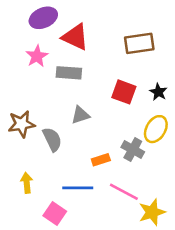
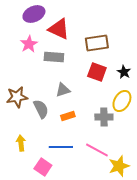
brown rectangle: (139, 43) -> (97, 43), moved
gray cross: (133, 150) -> (104, 117), turned -30
orange rectangle: (101, 160) -> (68, 116), moved

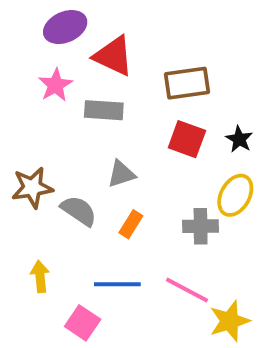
gray semicircle: (41, 109) -> (79, 211), turned -30
orange rectangle: (68, 116) -> (131, 224), turned -40

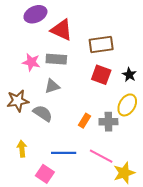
pink star: (55, 85) -> (31, 62), moved, turned -30
gray triangle: (121, 174) -> (52, 86), moved
orange rectangle: (131, 224) -> (84, 121), moved

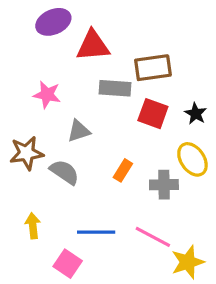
red triangle: (62, 30) -> (93, 46), turned -30
gray rectangle: (56, 59) -> (115, 88), moved
yellow ellipse: (127, 105) -> (192, 159), turned -65
orange rectangle: (84, 121) -> (123, 170), moved

